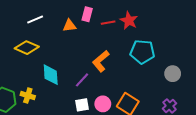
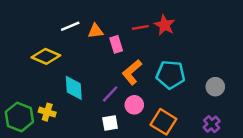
pink rectangle: (87, 14) -> (116, 44), moved, turned -32
white line: (35, 19) -> (70, 26), moved
cyan pentagon: (142, 52) -> (171, 75), moved
pink circle: (103, 104) -> (134, 105), moved

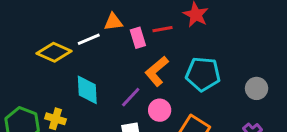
white line: (70, 26) -> (89, 39), moved
red line: (140, 27) -> (163, 29), moved

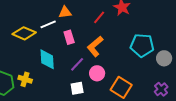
red line: (163, 29) -> (99, 17), turned -40
pink rectangle: (138, 38) -> (69, 37), moved
cyan pentagon: (203, 74) -> (142, 45), moved

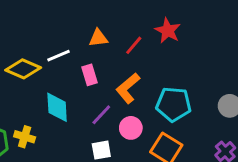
orange triangle: (65, 12) -> (98, 38), moved
cyan pentagon: (142, 45) -> (174, 104), moved

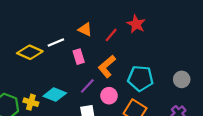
orange triangle: (98, 38) -> (85, 29), turned 32
cyan diamond: (57, 107) -> (55, 95), moved, turned -65

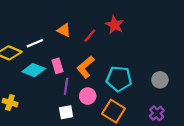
pink rectangle: (79, 57) -> (57, 66), moved
purple line: (87, 86) -> (66, 86), turned -35
cyan diamond: (55, 95) -> (34, 70), moved

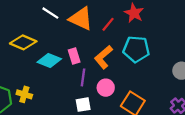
orange triangle: (64, 30) -> (81, 19), size x1.6
white line: (35, 43) -> (50, 13), moved, turned 56
cyan pentagon: (119, 79) -> (136, 49), moved

